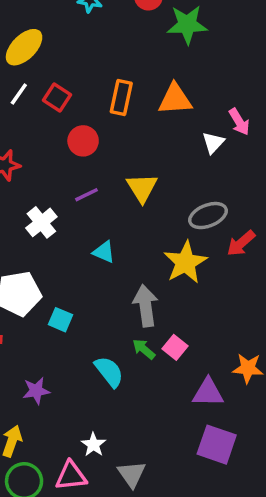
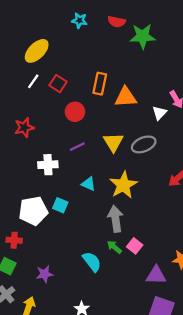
orange triangle: (175, 99) -> (126, 97), moved
gray ellipse: (208, 216) -> (144, 144), moved
white cross: (41, 222) -> (48, 165), turned 36
yellow star: (185, 262) -> (123, 185), moved
cyan square: (60, 320) -> (60, 205), moved

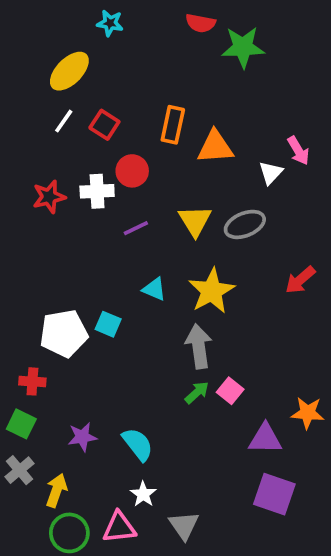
cyan star: (79, 20) -> (110, 23), moved
white cross: (48, 165) -> (97, 191), moved
green arrow: (114, 247) -> (197, 393), turned 98
cyan semicircle: (92, 262) -> (138, 444), moved

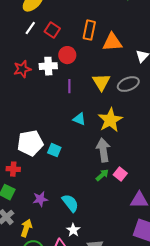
purple line: (136, 228) -> (69, 86), turned -64
cyan square: (108, 324) -> (54, 150), moved

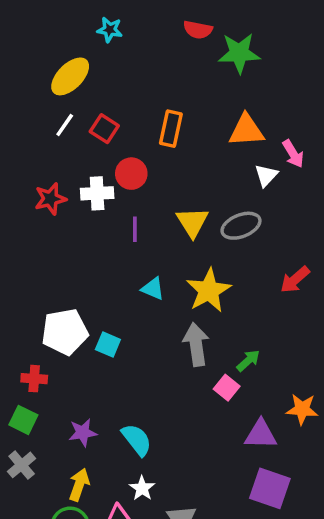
orange triangle: (112, 42) -> (246, 130), moved
green arrow: (102, 175) -> (248, 361), moved
yellow arrow: (26, 228) -> (79, 485), moved

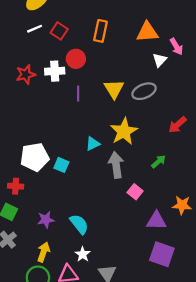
white line: (65, 125) -> (35, 29), turned 32
cyan triangle: (153, 289) -> (93, 144), moved, turned -48
green arrow: (248, 361) -> (159, 162), moved

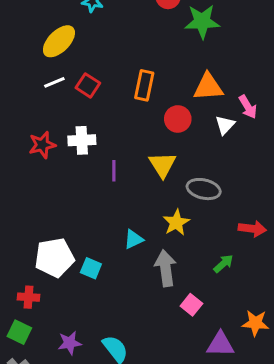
red circle: (76, 59) -> (178, 119), moved
gray ellipse: (144, 91) -> (204, 189), moved, turned 35
red arrow: (178, 125) -> (252, 229), moved, turned -132
yellow star: (124, 131) -> (176, 223), size x0.7

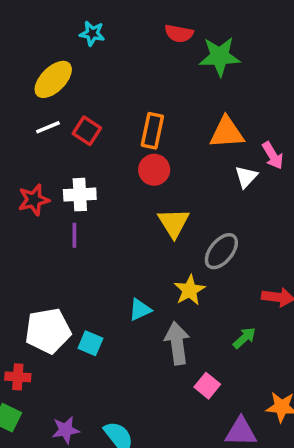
red circle: (178, 119) -> (154, 170), moved
purple line: (114, 171) -> (74, 235), moved
gray ellipse: (204, 189) -> (221, 251), turned -64

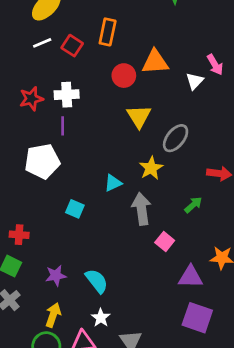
orange rectangle: (152, 131) -> (108, 32), moved
orange triangle: (227, 133) -> (155, 62), moved
white pentagon: (48, 331) -> (42, 161), moved

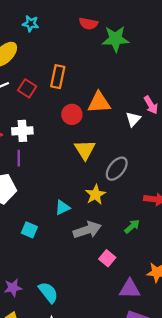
gray arrow: (142, 209) -> (87, 230), turned 80

